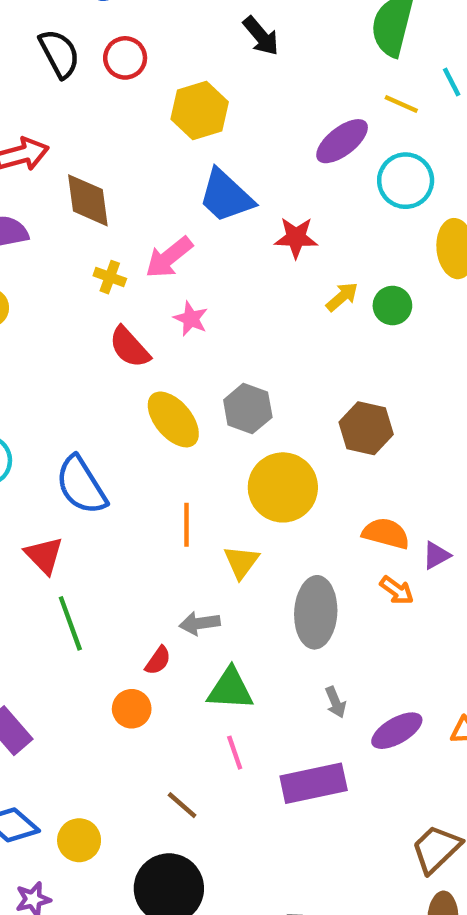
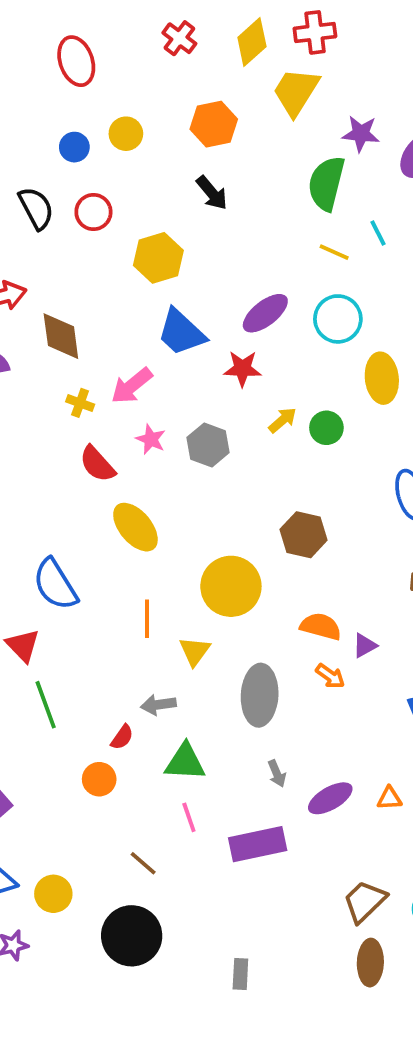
purple ellipse: (342, 141) -> (265, 313), moved
gray hexagon: (248, 409) -> (208, 445), moved

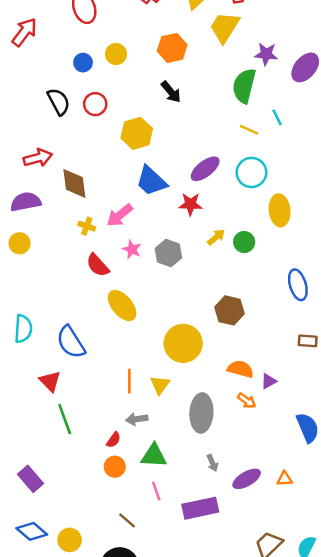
orange line: (147, 619) -> (129, 381), moved
orange circle: (99, 779) -> (115, 467), moved

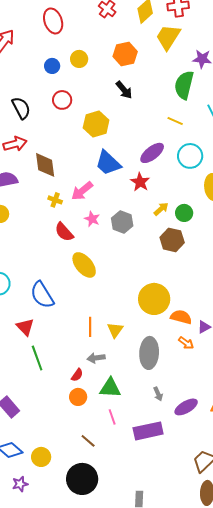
black semicircle: (59, 102) -> (21, 108), moved
yellow line: (249, 130) -> (175, 121), moved
red star: (190, 204) -> (140, 182), turned 30
brown hexagon: (230, 310) -> (172, 240), moved
yellow circle: (183, 343) -> (154, 299), moved

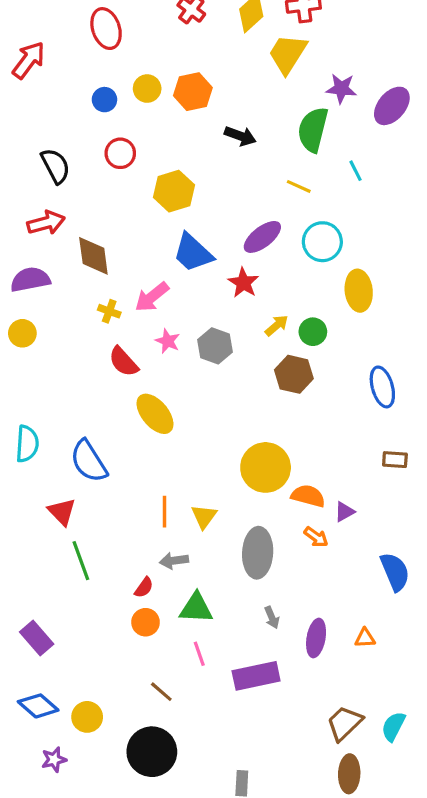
orange hexagon: (125, 54) -> (193, 92), moved
black arrow: (124, 90) -> (240, 136), moved, turned -30
purple ellipse: (186, 407) -> (316, 638), turned -50

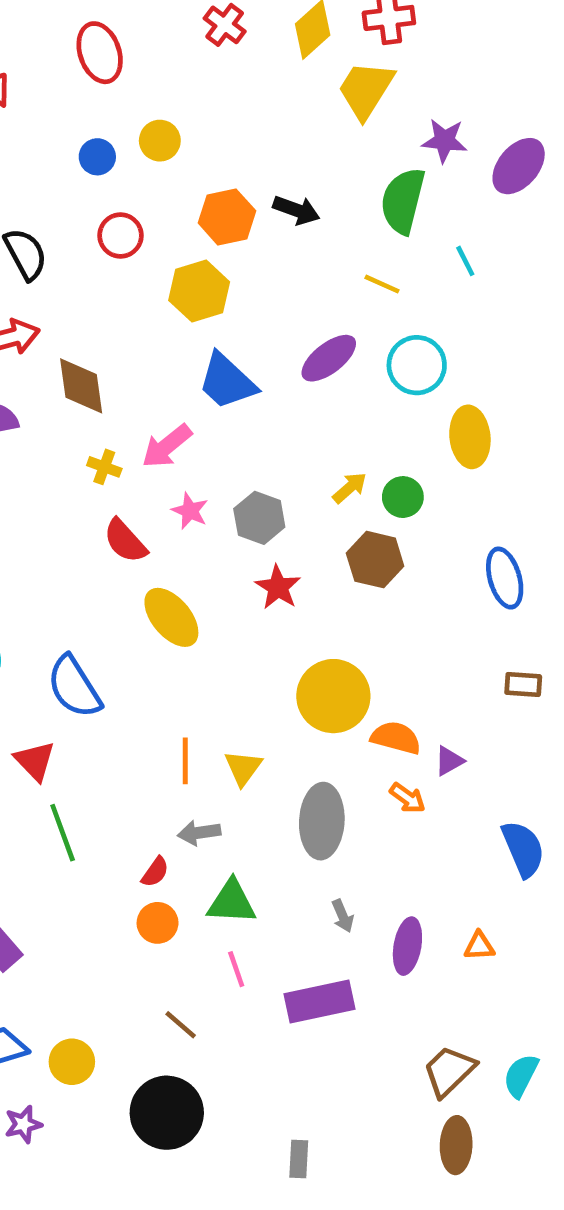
orange hexagon: (193, 92) -> (227, 217), moved
red star: (243, 283) -> (278, 587), moved

